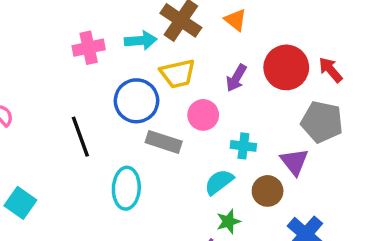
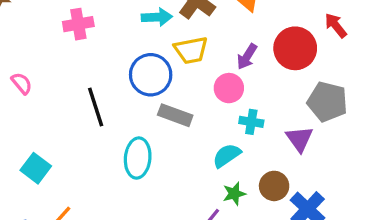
pink cross: (89, 48) -> (78, 24), moved
red arrow: (331, 70) -> (336, 25), moved
pink circle: (203, 115) -> (229, 88), moved
brown circle: (268, 191) -> (274, 186), moved

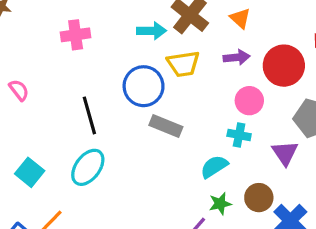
purple arrow: (247, 57) -> (237, 57), moved, turned -130
pink circle: (229, 88) -> (249, 101), moved
cyan ellipse: (138, 158) -> (88, 167), moved, turned 30

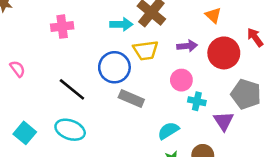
orange triangle: (240, 18) -> (213, 15), moved
pink circle: (249, 101) -> (181, 80), moved
black line: (89, 115) -> (72, 89), turned -36
cyan cross: (239, 135) -> (197, 101), moved
cyan ellipse: (88, 167) -> (70, 130), turned 72

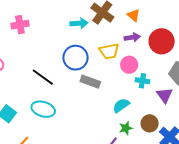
orange triangle: (213, 15) -> (134, 15), moved
pink cross: (62, 27) -> (20, 25), moved
yellow trapezoid: (146, 50) -> (109, 51), moved

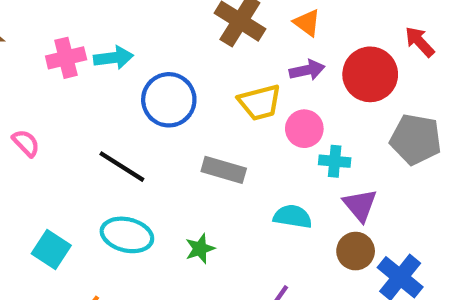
cyan arrow: (79, 23) -> (113, 58), moved
blue circle: (76, 58) -> (169, 100), moved
purple triangle: (165, 95) -> (360, 205), moved
cyan semicircle: (121, 105) -> (293, 217), turned 48
green star: (126, 128) -> (200, 249), moved

